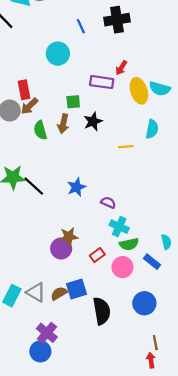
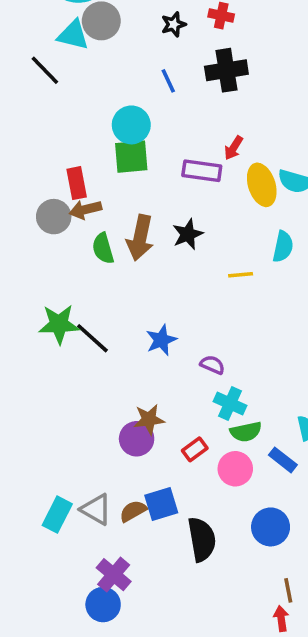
green square: (73, 102) -> (131, 157), moved, size x1.5
brown arrow: (29, 106) -> (85, 210), turned 30
brown arrow: (63, 124) -> (140, 238), size x1.4

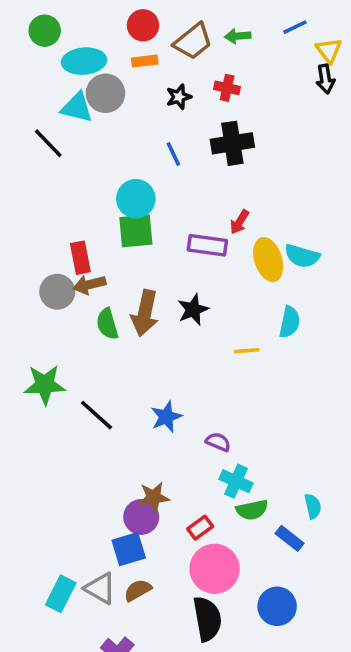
green star: (59, 324) -> (45, 385), moved
pink circle: (235, 469) -> (215, 569), moved, size x1.4
blue square: (161, 504) -> (129, 549), moved

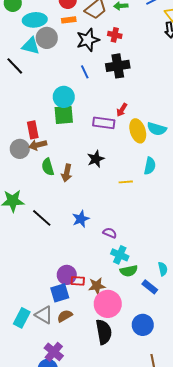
black star: (179, 97) -> (88, 40), size x1.6
brown arrow: (145, 313) -> (67, 173), moved, size x0.7
brown star: (154, 497) -> (97, 286), moved
red rectangle: (200, 528) -> (78, 281), moved, turned 40

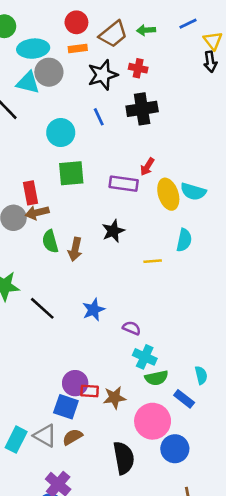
cyan circle: (64, 97) -> (61, 133), moved
blue square: (60, 293) -> (66, 407), turned 36
pink circle: (108, 304) -> (153, 421), moved

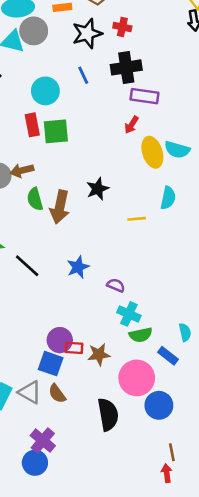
purple rectangle: (124, 184) -> (145, 96), moved
red rectangle: (31, 193) -> (32, 125), moved
brown arrow: (75, 249) -> (60, 207), size x1.4
brown semicircle: (73, 437) -> (57, 394), turned -96

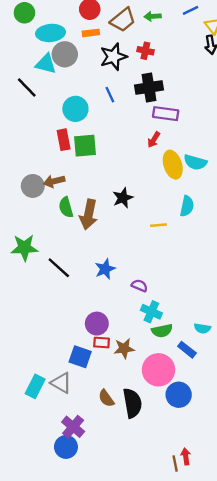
cyan semicircle: (185, 332) -> (202, 328), turned 112
purple circle: (60, 340) -> (97, 324), moved
brown semicircle: (57, 394) -> (106, 398), moved
brown line: (172, 452) -> (175, 464), moved

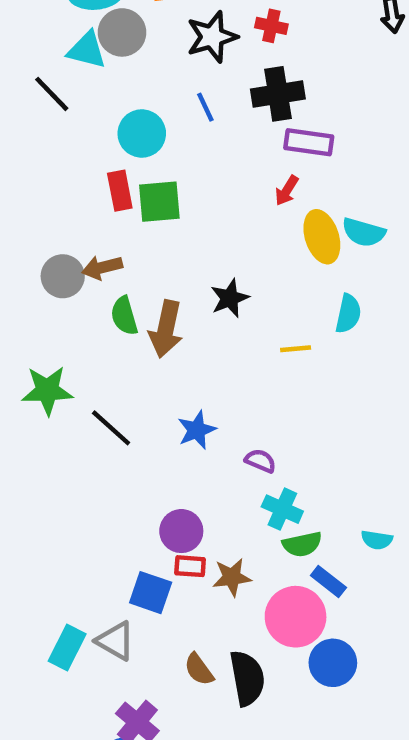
blue rectangle: (187, 350) -> (328, 582), moved

